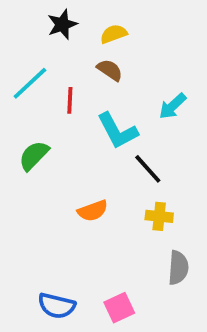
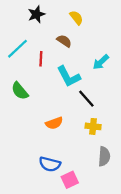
yellow semicircle: (114, 34) -> (76, 18), moved, turned 72
green semicircle: (34, 156) -> (20, 91), turned -84
blue semicircle: (57, 306) -> (50, 164), moved

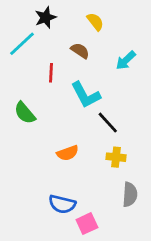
cyan line: (18, 49) -> (22, 44), moved
cyan arrow: (101, 62) -> (126, 60), moved

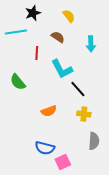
cyan line: (22, 44) -> (16, 32), turned 35
cyan arrow: (126, 60) -> (91, 44), turned -49

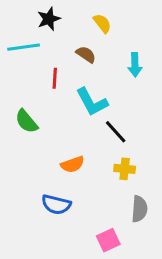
blue semicircle: (45, 148) -> (56, 205), moved
pink square: (63, 162) -> (108, 240), moved

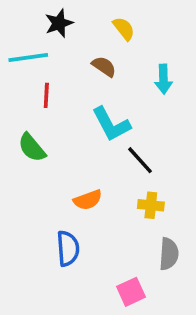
red line: (55, 78) -> (46, 95), moved
blue semicircle: (56, 205) -> (68, 249), turned -108

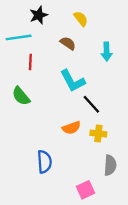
orange semicircle: (88, 200) -> (71, 128), moved

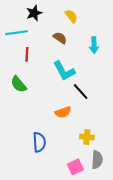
yellow cross: (98, 134) -> (87, 137), moved
gray semicircle: (110, 165) -> (97, 160), moved

